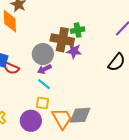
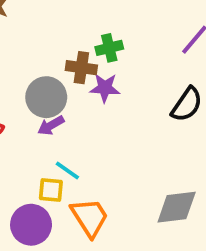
brown cross: (62, 40) -> (81, 68), size x0.7
cyan line: (44, 84) -> (67, 171), moved
gray diamond: (80, 115) -> (177, 207), moved

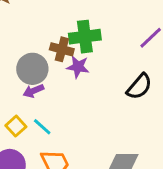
green cross: (109, 48) -> (85, 37), size x1.5
yellow square: (51, 190) -> (16, 126), moved, turned 36

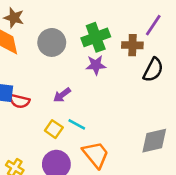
brown cross: (62, 49) -> (132, 45), moved
gray circle: (32, 69) -> (52, 42), moved

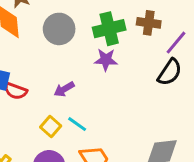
purple line: (153, 25) -> (176, 43), moved
brown cross: (132, 45) -> (149, 23), moved

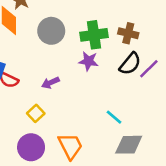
purple line: (176, 43) -> (149, 69), moved
black semicircle: (170, 72) -> (130, 64), moved
cyan line: (77, 124) -> (114, 117), moved

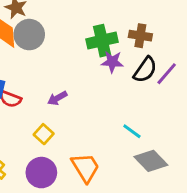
gray circle: (51, 31) -> (29, 35), moved
purple star: (89, 61) -> (112, 62), moved
gray diamond: (129, 145) -> (151, 161), turned 52

